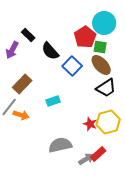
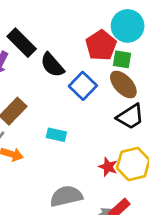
black rectangle: (28, 35) -> (22, 43), size x1.5
cyan rectangle: (53, 101) -> (56, 135), turned 32

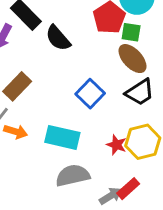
blue square: (83, 86) -> (90, 94), moved
cyan rectangle: (56, 135) -> (62, 137), moved, size x1.6

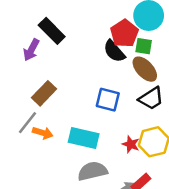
black semicircle: (58, 38) -> (114, 51), moved
blue square: (90, 94) -> (108, 100), turned -30

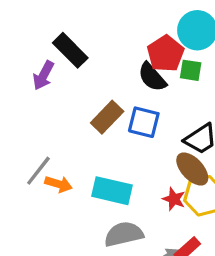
brown ellipse: (145, 69) -> (192, 169), moved
brown rectangle: (44, 93) -> (107, 117), moved
blue square: (108, 100) -> (144, 122), moved

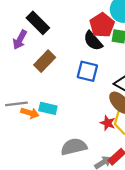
brown rectangle: (107, 117) -> (45, 61), moved
gray line: (38, 171) -> (16, 104), turned 45
cyan rectangle: (112, 191) -> (48, 108), moved, size x0.7

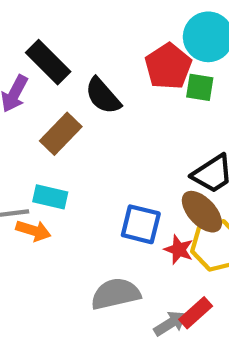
black semicircle: (93, 41) -> (103, 96), moved
blue square: (87, 71) -> (141, 224), moved
cyan rectangle: (48, 108) -> (50, 197), moved

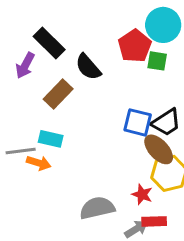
blue square: (141, 224) -> (138, 122), moved
red star: (179, 250) -> (142, 194), moved
red rectangle: (196, 313) -> (154, 221), turned 40

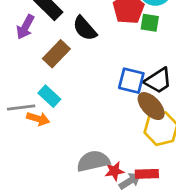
cyan rectangle: (51, 139) -> (49, 96), turned 30
red star: (142, 194) -> (114, 171), moved, turned -30

